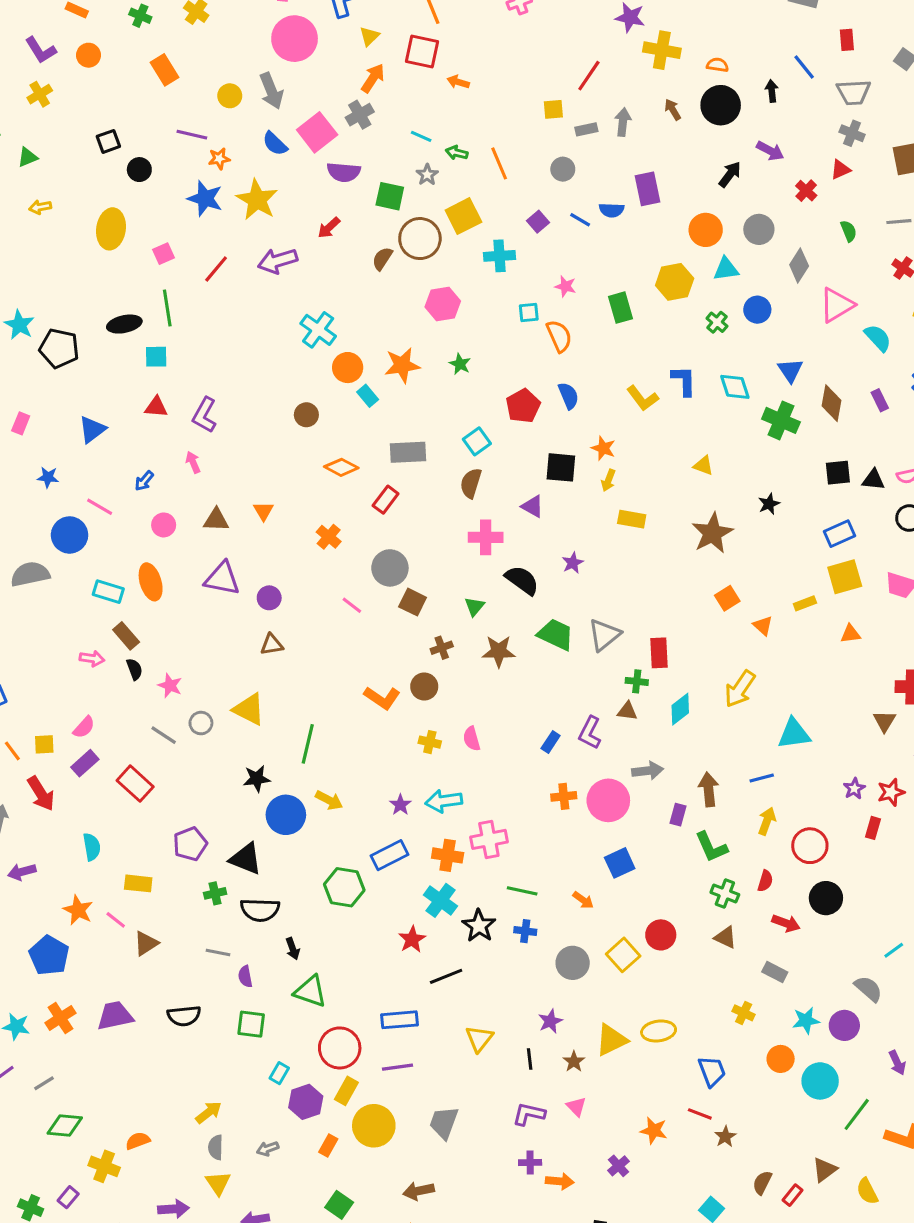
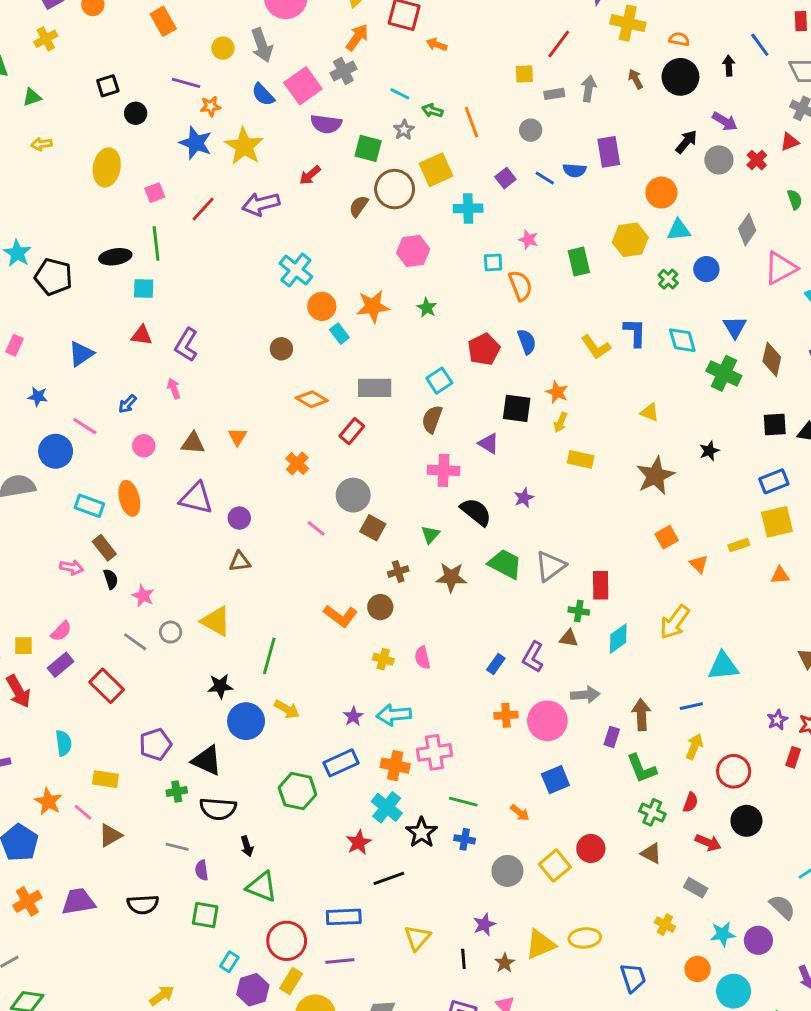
gray circle: (759, 229) -> (719, 160), moved

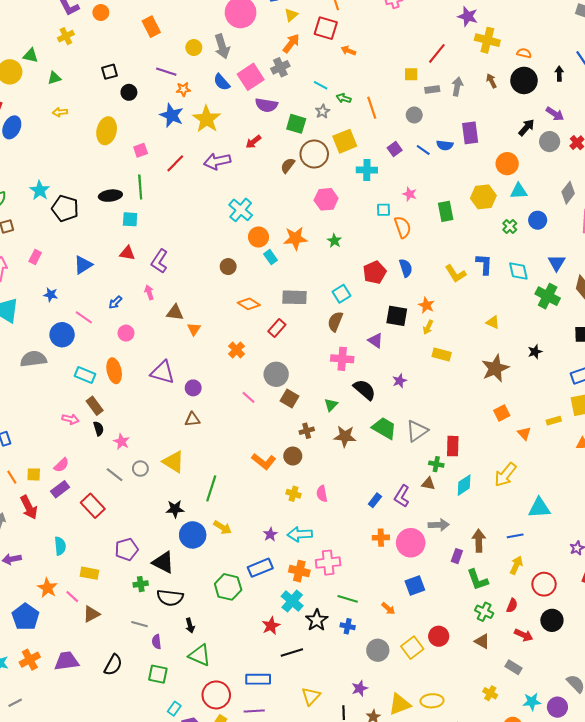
brown triangle: (193, 443) -> (175, 313), moved
black semicircle: (143, 905) -> (113, 665), turned -60

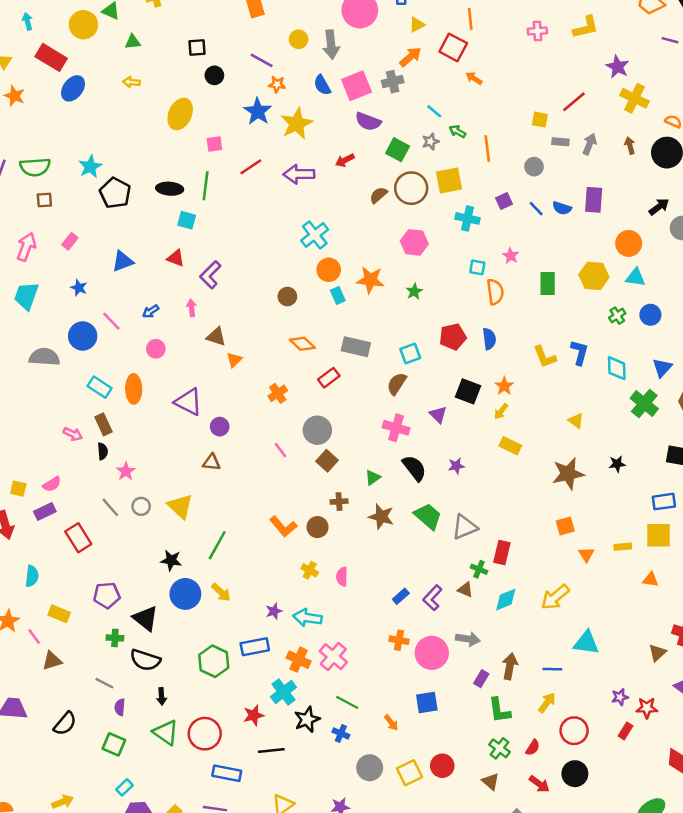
pink cross: (328, 563) -> (333, 657), turned 35
red circle: (216, 695) -> (205, 734), moved

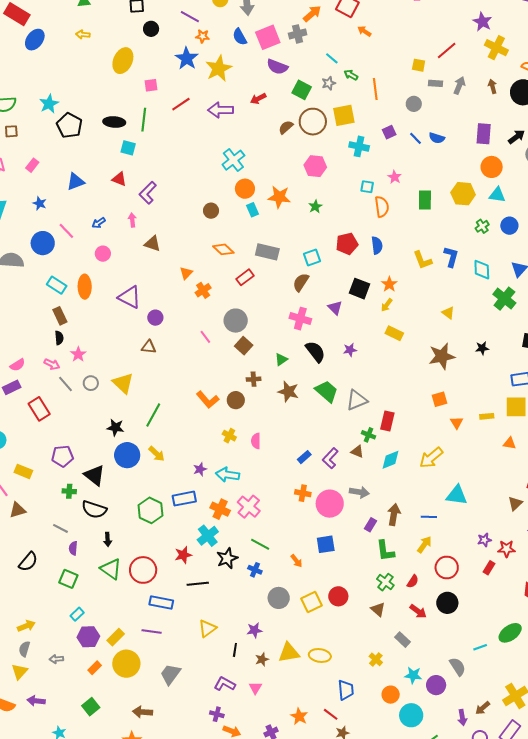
purple rectangle: (594, 200) -> (484, 134), moved
orange triangle: (234, 360) -> (186, 273), moved
pink arrow: (73, 434) -> (52, 364), moved

